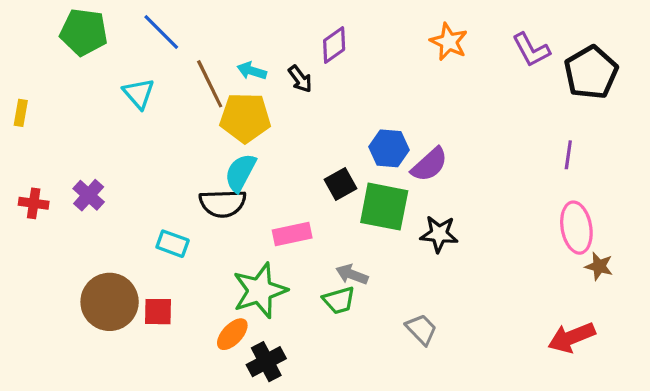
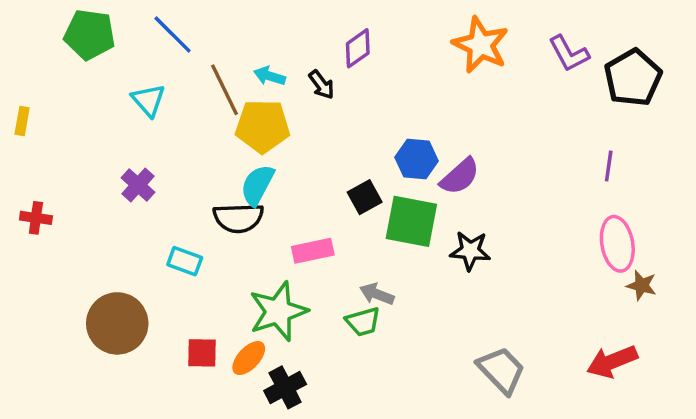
orange star: (449, 42) -> (481, 45), size x1.4
purple cross: (89, 195) -> (138, 185), moved
red square: (158, 312) -> (202, 353), moved
gray trapezoid: (421, 329) -> (501, 370), moved, size x1.4

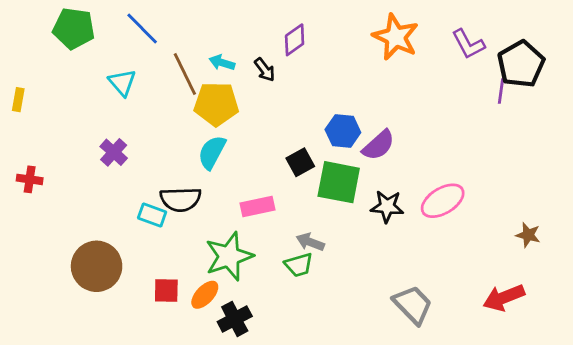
purple line: (609, 166) -> (501, 91), moved
black semicircle: (238, 218) -> (181, 199), moved
pink ellipse: (617, 244) -> (443, 201), moved, turned 69

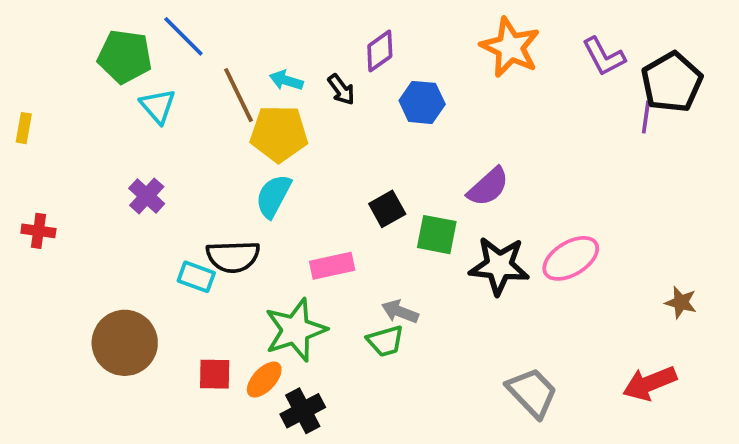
green pentagon: (74, 28) -> (125, 57), moved
blue hexagon: (343, 131) -> (422, 102), moved
green square: (339, 182) -> (437, 235), size x0.7
black star: (387, 206) -> (499, 266), size x1.4

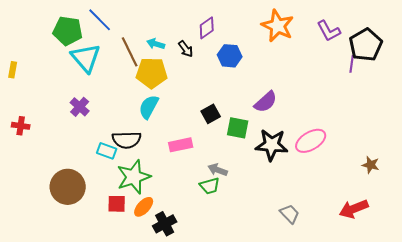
cyan triangle: (158, 106) -> (86, 58), size x1.5
green star: (295, 330) -> (134, 177), moved
gray trapezoid: (532, 392) -> (290, 214), size x0.7

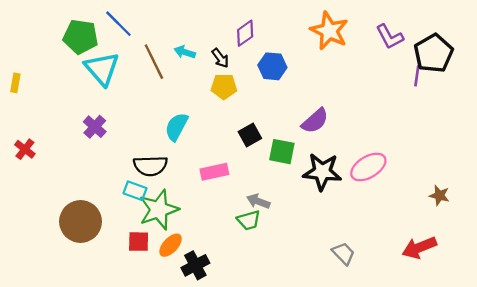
yellow pentagon: (152, 73) -> (224, 86), moved, size x0.7
red cross: (21, 126) -> (25, 149), turned 30
cyan rectangle: (107, 151) -> (135, 191), moved

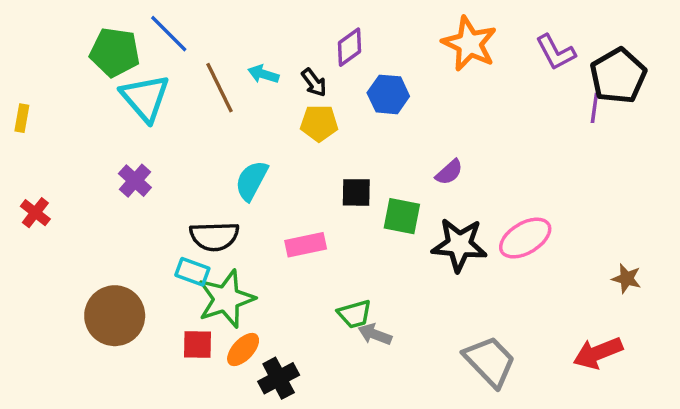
purple semicircle: (315, 121) -> (449, 172), size x0.7
black square: (250, 135) -> (356, 192), turned 30
gray arrow: (258, 201) -> (375, 334), moved
gray trapezoid: (343, 253) -> (490, 361), size x1.6

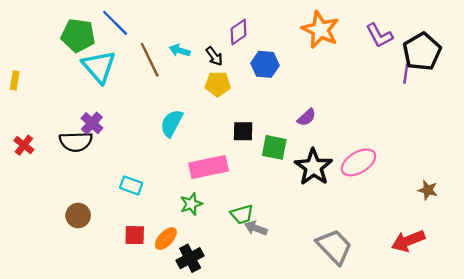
black semicircle: (214, 236) -> (76, 142), moved
pink rectangle: (306, 245) -> (208, 167), size x1.4
black star: (459, 245) -> (313, 167), turned 30
green star: (226, 299) -> (191, 204), moved, size x0.6
brown circle: (115, 316) -> (78, 215), size x0.6

